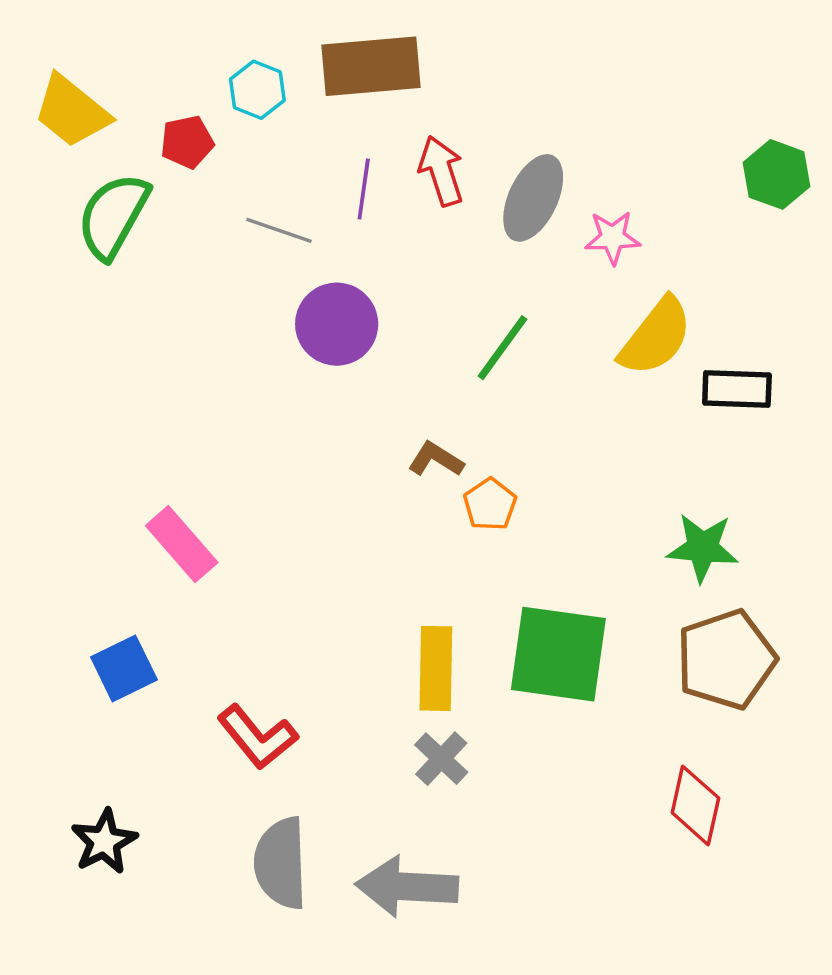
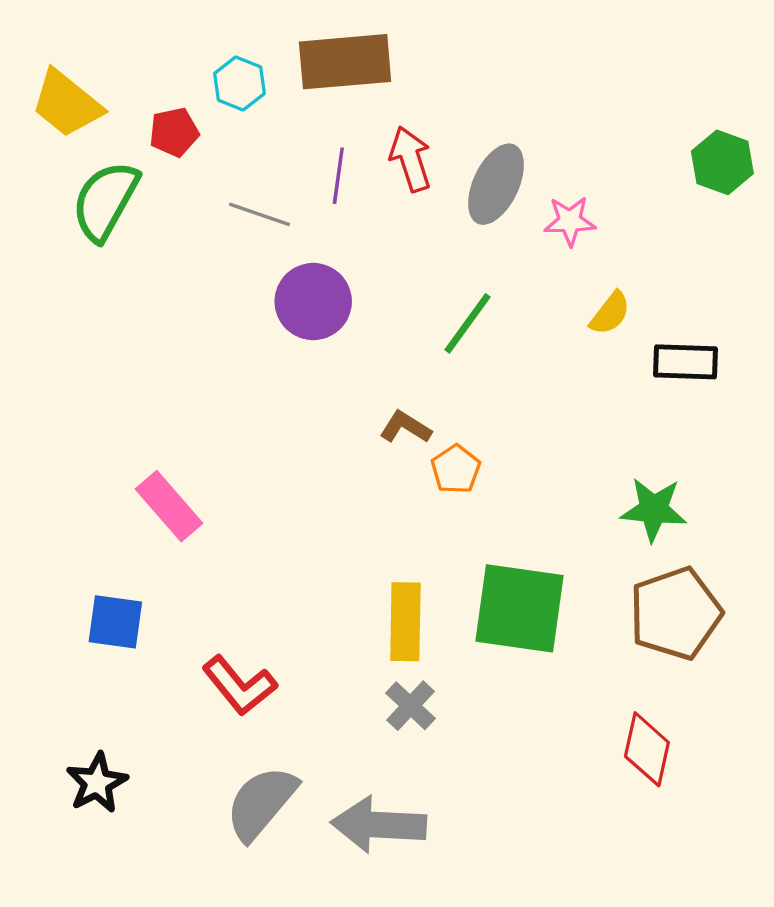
yellow semicircle: (656, 337) -> (610, 313), size x0.6
blue square: (124, 668) -> (115, 622), turned 34
gray semicircle: (281, 863) -> (261, 803), turned 42

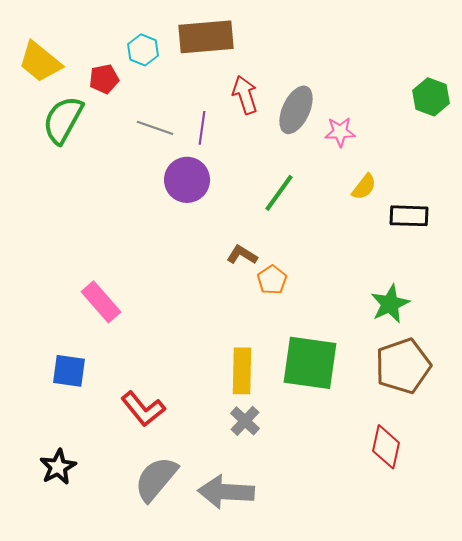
purple line: (338, 176) -> (202, 128), moved
green star: (654, 509) -> (390, 304), turned -30

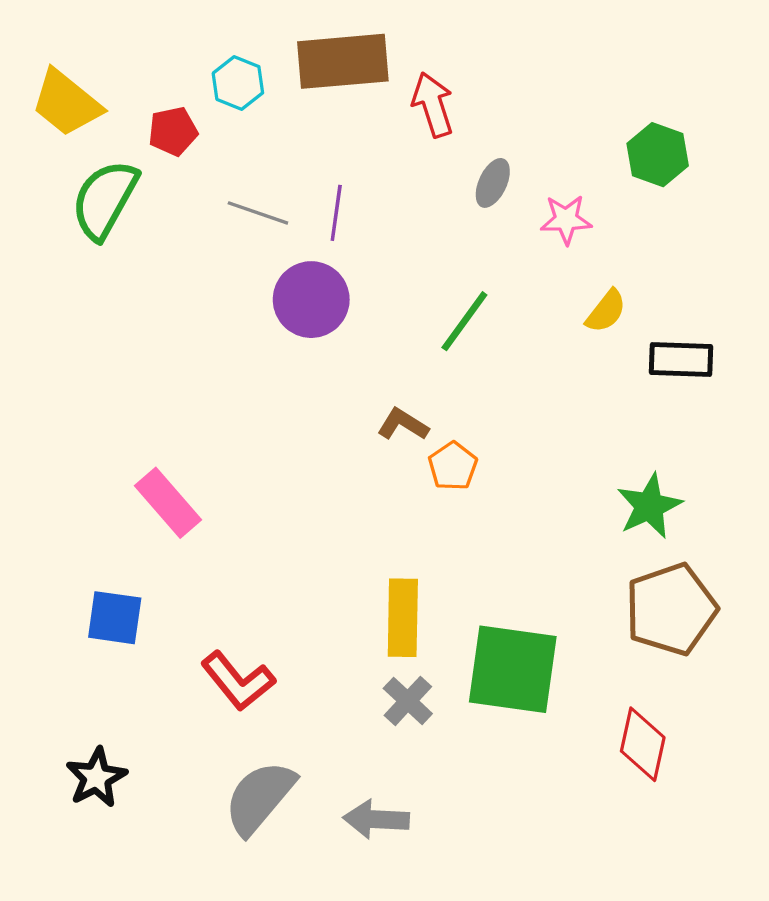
red arrow: (245, 95) -> (433, 105), moved
green hexagon: (431, 97) -> (658, 155), moved
gray ellipse: (296, 110) -> (493, 183), size x0.6
green square: (310, 363) -> (513, 669), moved
gray arrow: (226, 492) -> (376, 819), size x0.7

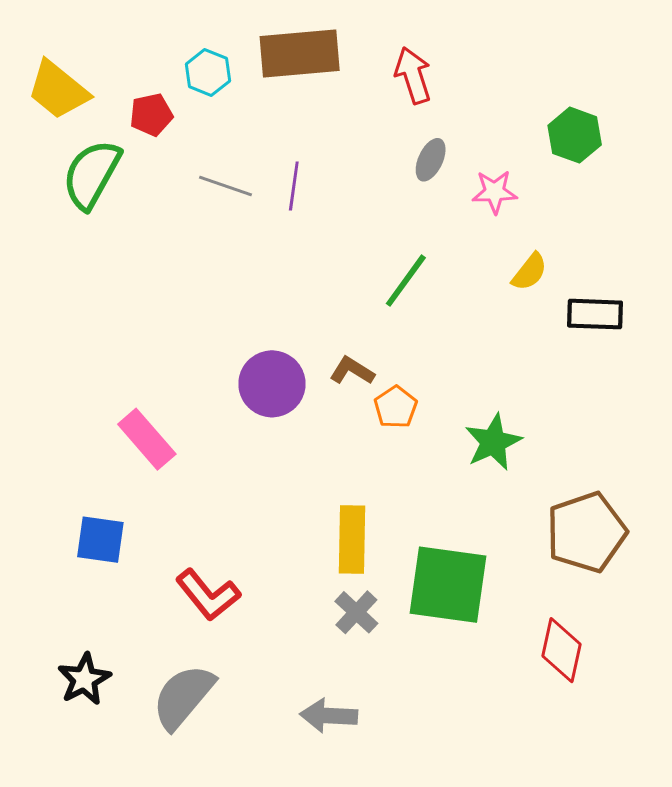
red arrow: (433, 105) -> (413, 75), moved
purple circle: (311, 300) -> (272, 384), moved
green star: (649, 506) -> (493, 442), moved
gray semicircle: (260, 798) -> (183, 697), moved

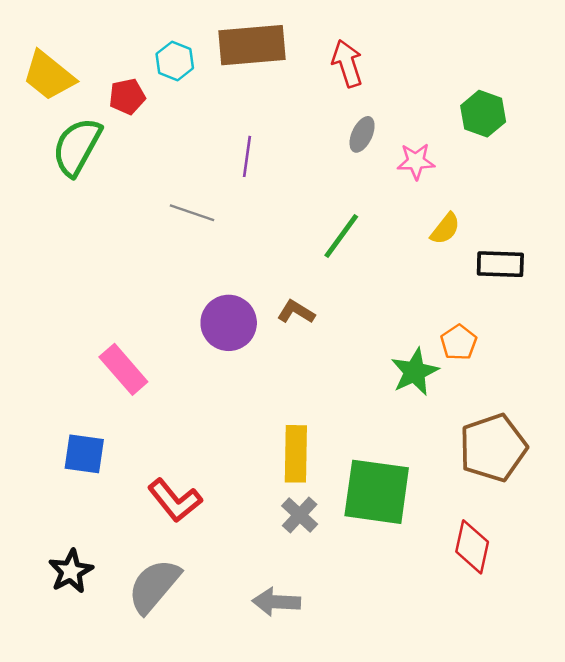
gray line: (225, 186) -> (192, 213), moved
orange pentagon: (396, 407) -> (459, 342), moved

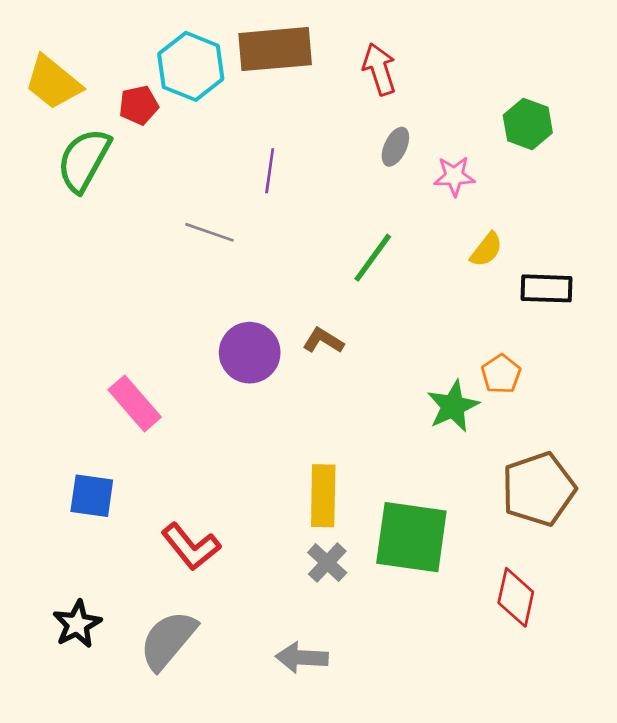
cyan hexagon: (175, 61) -> (191, 66), size x1.6

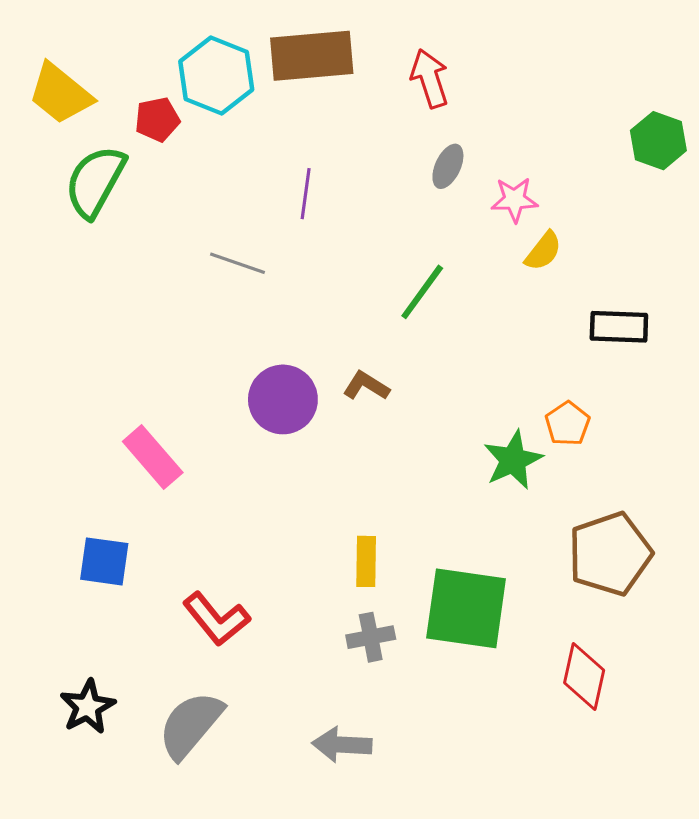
green hexagon: (528, 124) -> (658, 141), moved
yellow semicircle: (486, 250) -> (543, 251), moved
yellow rectangle: (323, 496) -> (366, 561), size x0.7
gray cross: (327, 563) -> (371, 637), turned 36

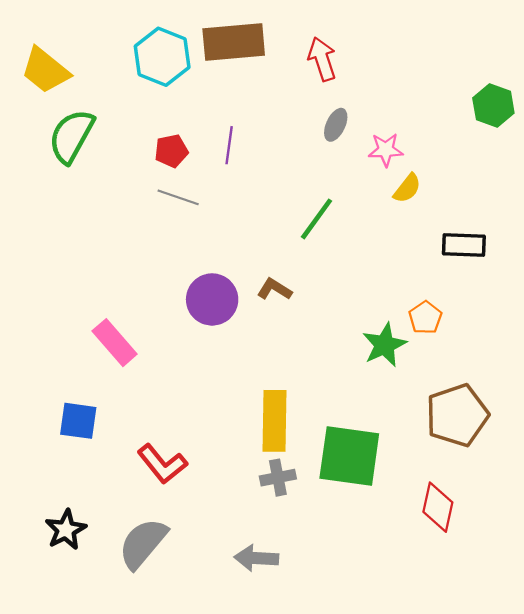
red pentagon: (157, 119) -> (171, 151), moved
yellow rectangle: (366, 561) -> (274, 421), size x1.6

